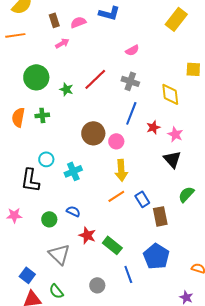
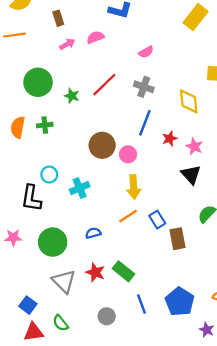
pink semicircle: (78, 22) -> (95, 37), moved
blue semicircle: (73, 211) -> (93, 233), moved, turned -40
green circle: (49, 219) -> (53, 242), size x1.6
red star: (87, 235) -> (95, 272), moved
blue pentagon: (156, 256) -> (180, 302), moved

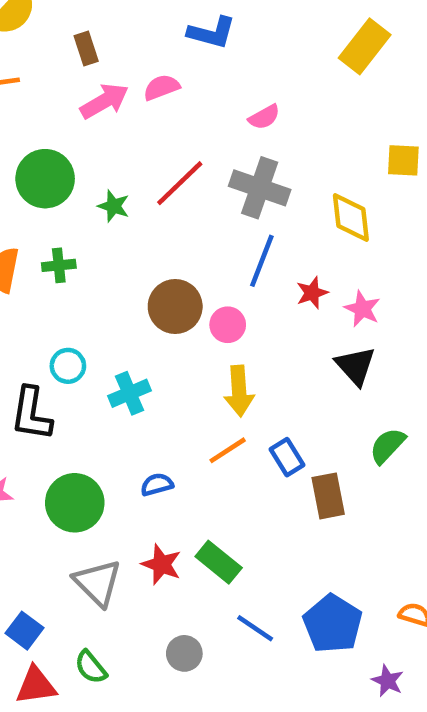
pink arrow: (67, 44) -> (104, 101), size x1.5
gray cross: (144, 87) -> (260, 188), size x1.4
blue line: (141, 304) -> (255, 628), turned -36

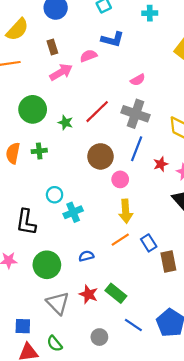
pink semicircle: (161, 87) -> (88, 56), moved
brown circle: (175, 306) -> (100, 156), moved
cyan circle: (68, 366) -> (55, 195), moved
blue square: (25, 631) -> (23, 326), turned -35

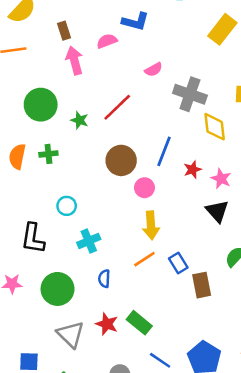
pink arrow: (61, 72) -> (74, 60), turned -75
pink semicircle: (138, 80) -> (154, 70), moved
gray cross: (136, 114) -> (190, 94), moved
cyan cross: (73, 212) -> (89, 241), moved
blue semicircle: (86, 256) -> (104, 279), turned -72

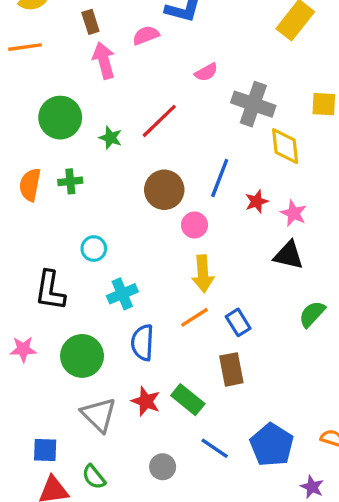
black triangle: (217, 211) -> (289, 255), turned -35
blue semicircle: (104, 279) -> (142, 343), size x1.5
brown rectangle: (202, 285) -> (231, 369), moved

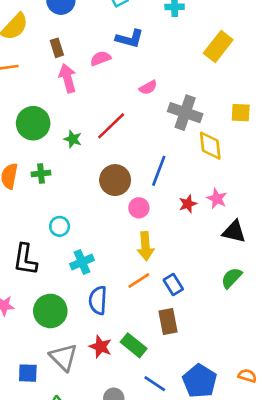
red star: (257, 202) -> (188, 204), moved
black triangle: (289, 255) -> (234, 232), moved
blue square: (45, 450) -> (28, 373), moved

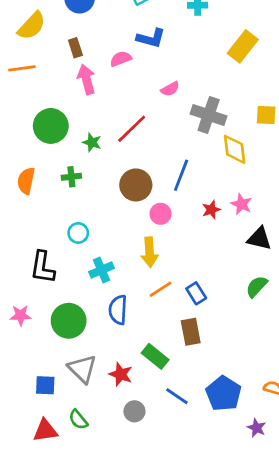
green cross: (41, 173) -> (71, 177), moved
yellow arrow: (145, 246) -> (150, 252), moved
red star: (101, 347) -> (121, 374), moved

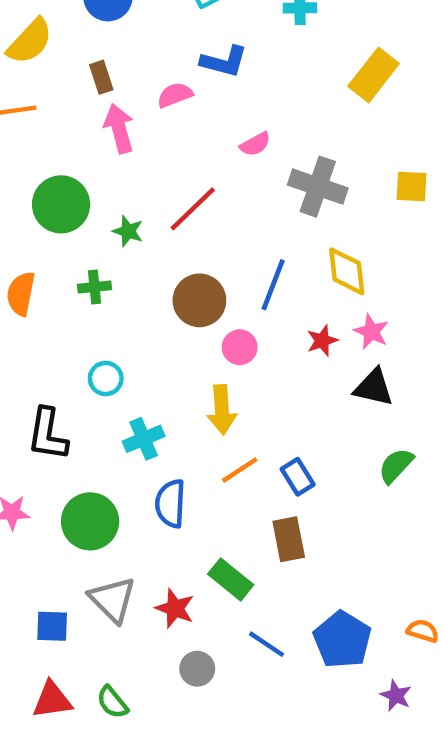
yellow diamond: (235, 149) -> (347, 271), moved
black triangle: (259, 238) -> (374, 387), moved
green semicircle: (78, 420) -> (112, 702), moved

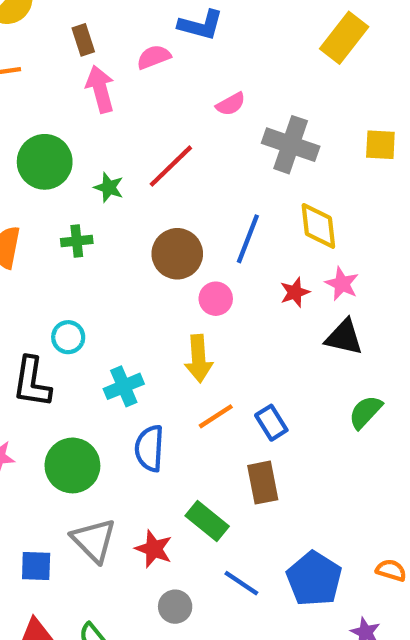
cyan circle: (106, 379) -> (68, 337), moved

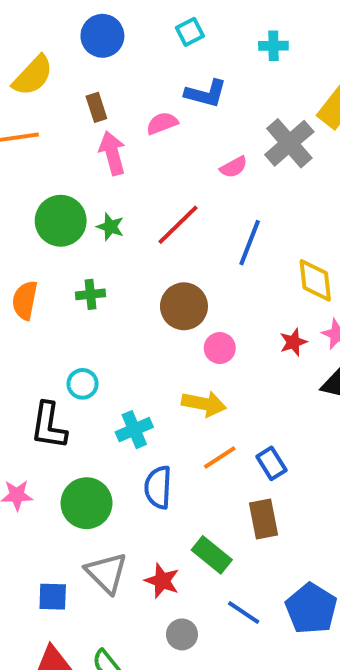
gray cross: (291, 145) -> (289, 143), moved, turned 30
green star: (109, 187) -> (110, 227), moved
blue line: (248, 239) -> (250, 243), moved
yellow arrow: (199, 359) -> (204, 404), turned -75

